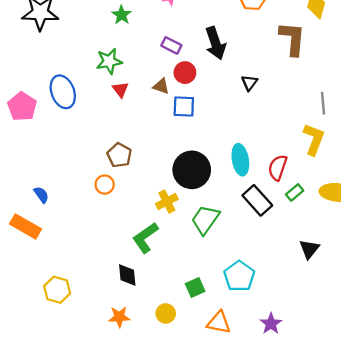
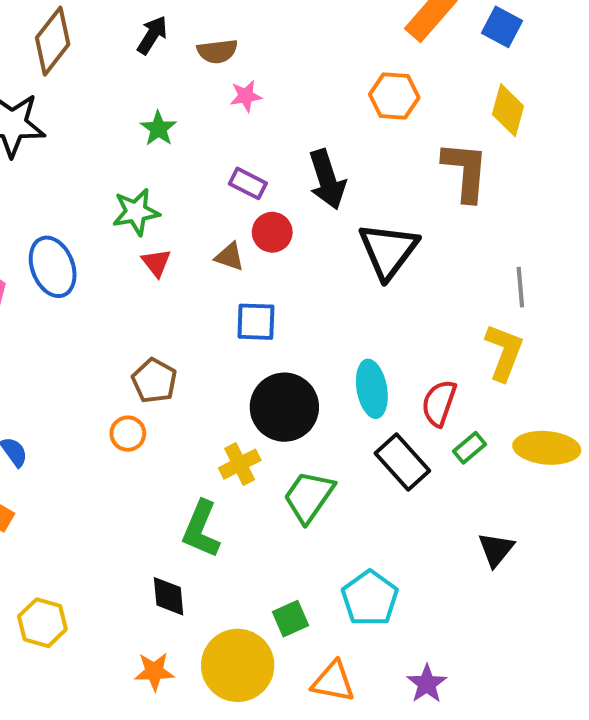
black triangle: (249, 83) -> (388, 251), size x2.0
blue square: (184, 107) -> (256, 322), moved
green L-shape: (145, 238) -> (201, 529), turned -32
yellow circle: (166, 313) -> (238, 665), size x2.0

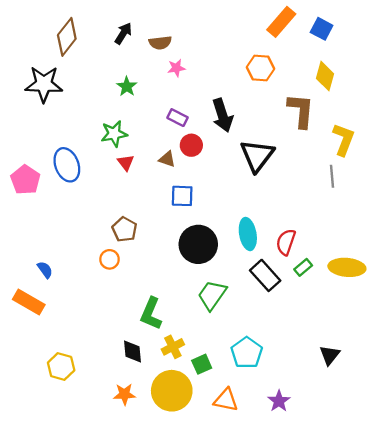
yellow L-shape: (504, 352) -> (343, 139), moved
yellow cross: (240, 464) -> (173, 347), moved
black triangle: (496, 549) -> (330, 355), moved

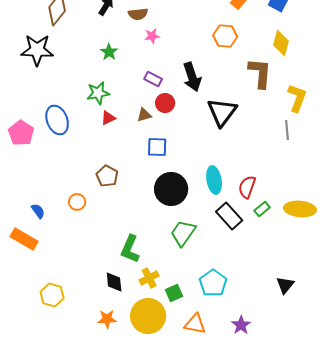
brown triangle: (167, 159) -> (144, 115), turned -35
red triangle: (126, 163) -> (108, 118), turned 42
orange circle: (109, 259) -> (77, 202), moved

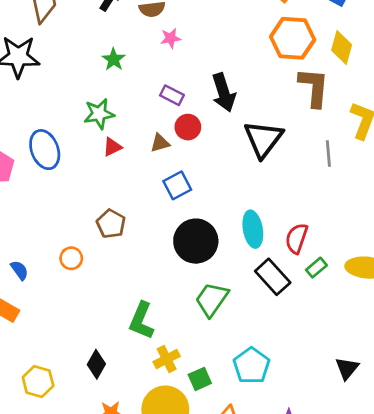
orange hexagon: (225, 36) -> (293, 38), moved, size x1.4
gray line: (287, 130) -> (328, 154), moved
blue square: (157, 147) -> (177, 185), turned -30
black diamond: (114, 282) -> (96, 364), moved, turned 35

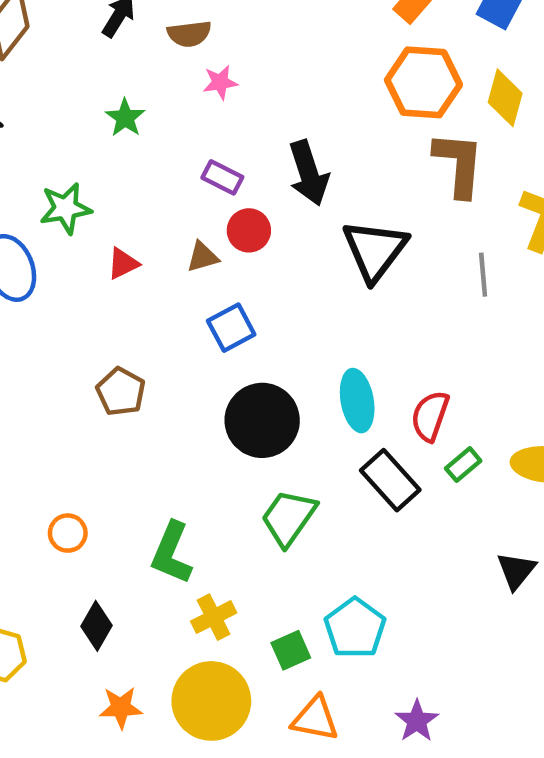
green star: (99, 114) -> (66, 208), moved
orange circle: (71, 258) -> (68, 533), moved
black triangle: (347, 368) -> (516, 571), moved
green square: (200, 379) -> (291, 650), moved

